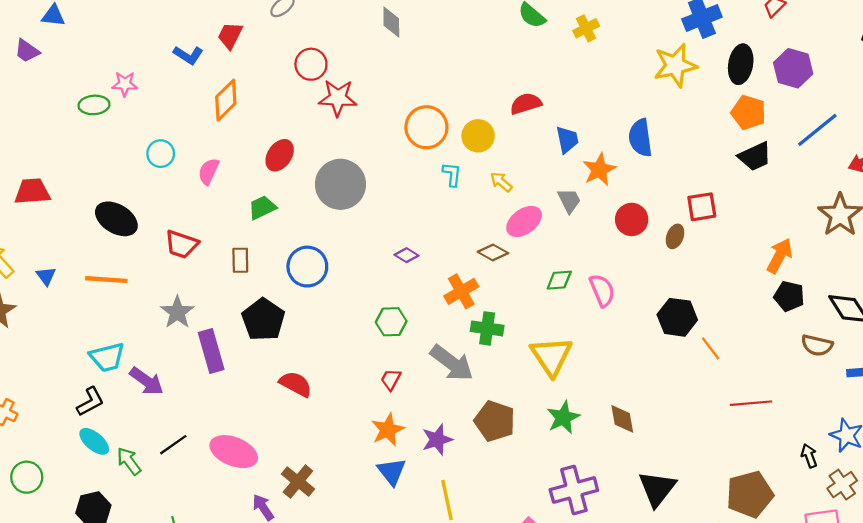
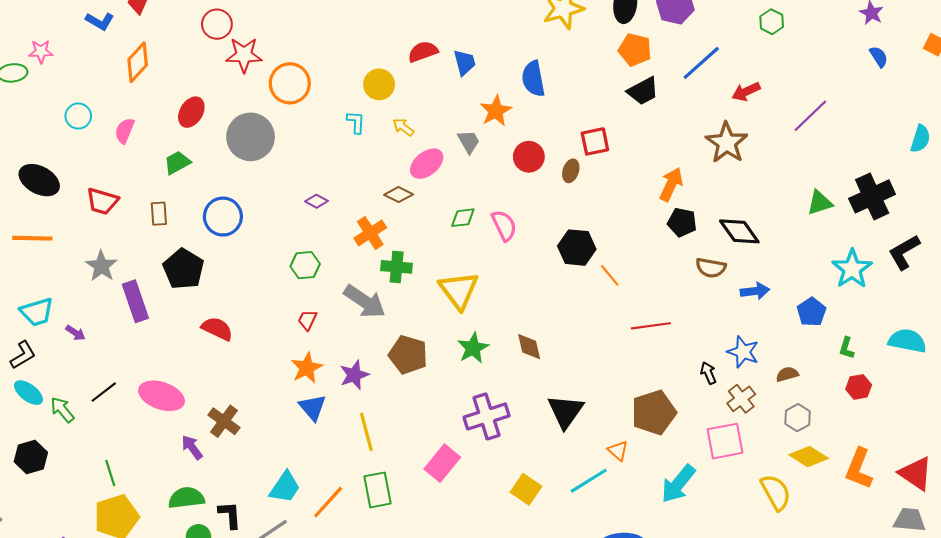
orange circle: (426, 127) -> (290, 83), moved
blue trapezoid: (567, 140) -> (465, 63), moved
purple arrow: (147, 381) -> (75, 333), size x0.6

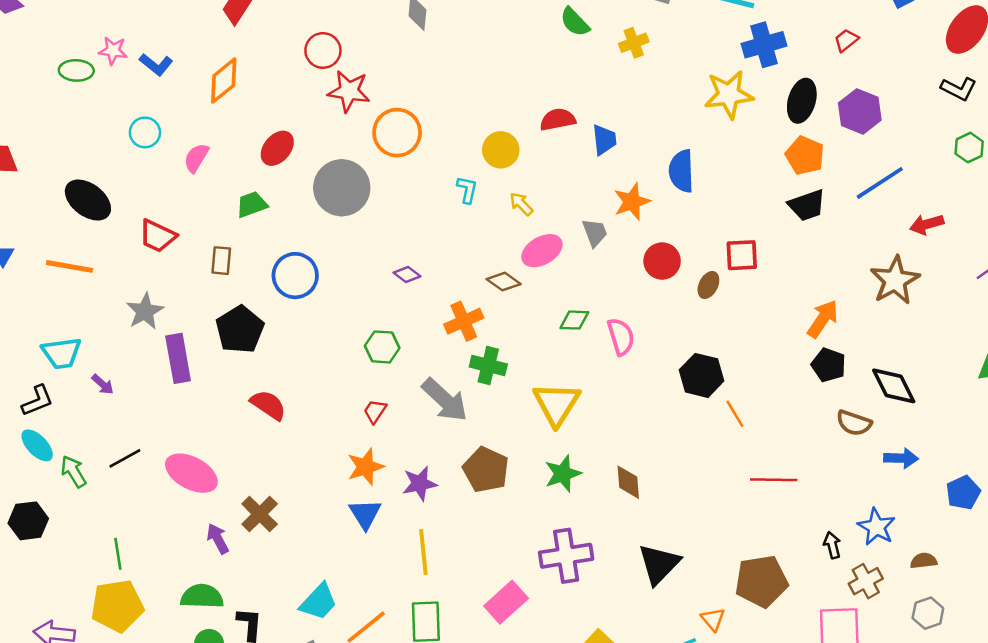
blue L-shape: (100, 21) -> (156, 65), moved

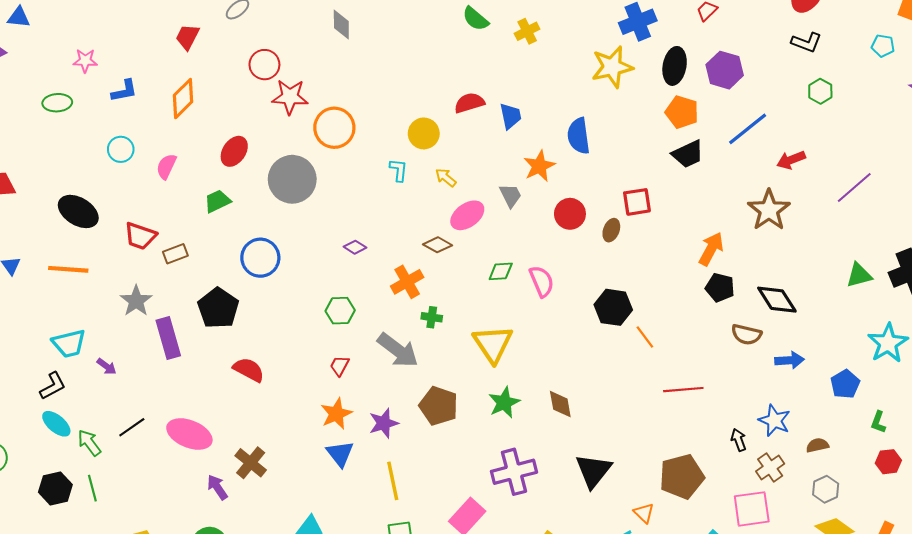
pink star: (113, 51) -> (85, 61), moved
blue L-shape: (156, 65) -> (124, 91), turned -44
brown rectangle: (221, 261) -> (175, 254), moved, turned 70
green cross: (488, 366) -> (432, 317), size x0.7
green line: (118, 554) -> (92, 488), moved

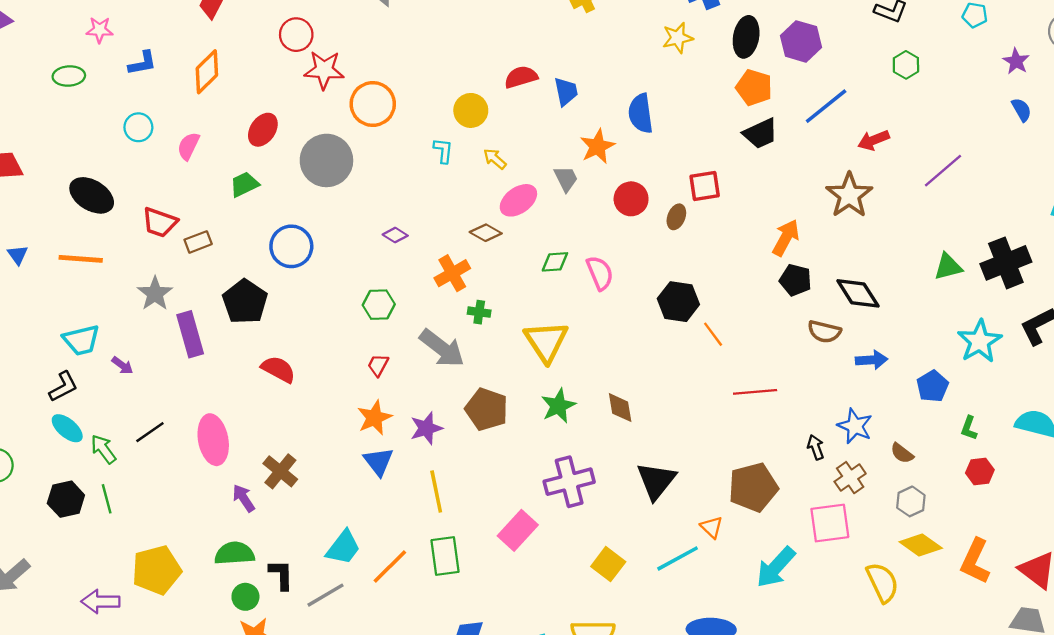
yellow star: (612, 67) -> (678, 38), size x0.7
pink ellipse: (189, 434) -> (213, 440), turned 57
brown semicircle: (817, 445) -> (902, 453), turned -130

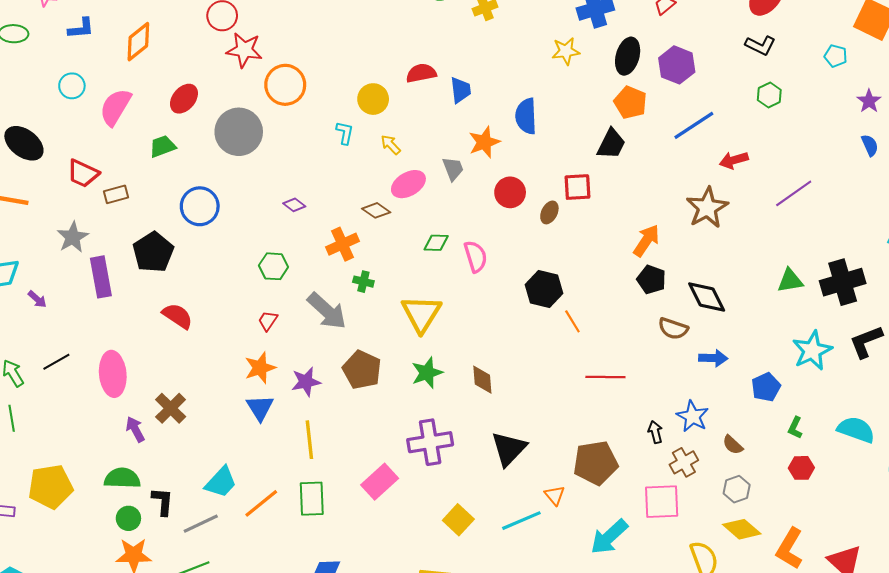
black trapezoid: (760, 134) -> (611, 144), moved, turned -44
pink semicircle: (188, 146) -> (115, 107), size x1.5

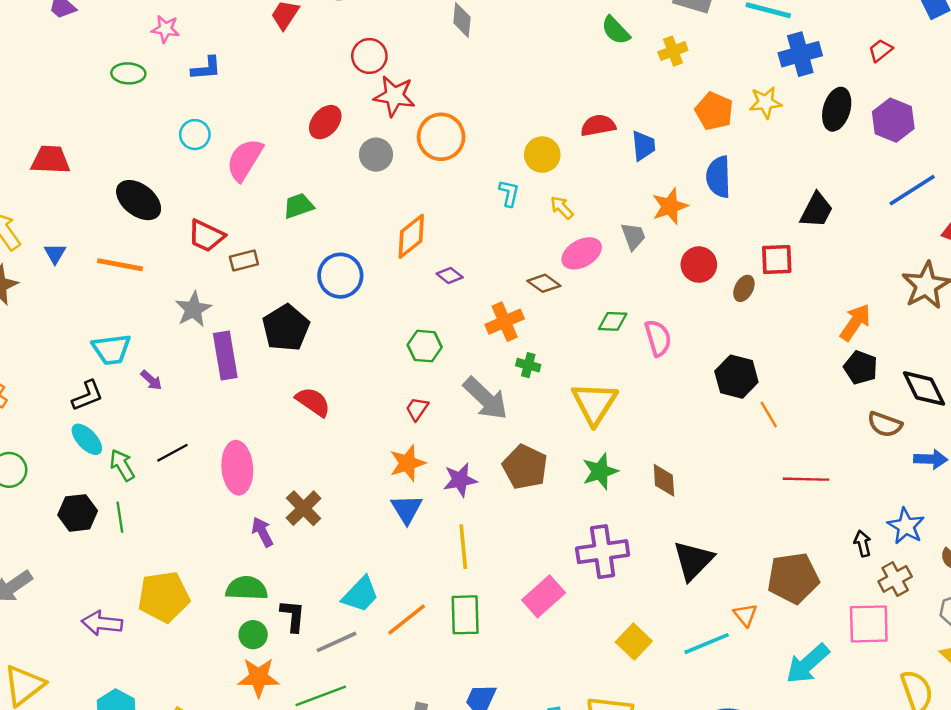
orange diamond: (138, 42) -> (411, 236), moved
red ellipse: (184, 99) -> (325, 122), moved
orange pentagon: (630, 102) -> (714, 111), moved
gray circle: (239, 132) -> (376, 155), moved, size x0.6

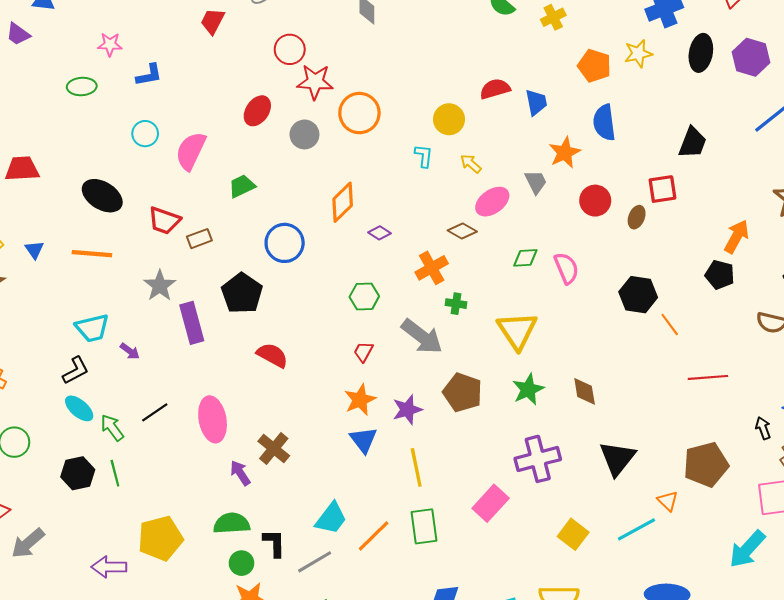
black pentagon: (861, 367) -> (720, 275), moved
cyan arrow: (808, 664) -> (747, 549), moved

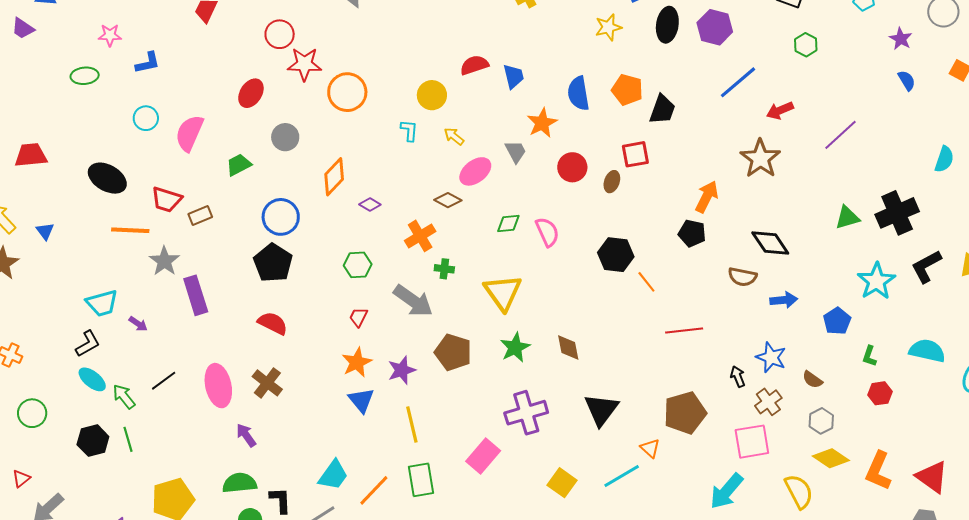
orange pentagon: (594, 66) -> (627, 90), moved
gray circle: (304, 134) -> (285, 137), moved
orange line: (92, 254) -> (130, 230), moved
black pentagon: (242, 293) -> (273, 263), moved
brown cross: (274, 449) -> (267, 383), moved

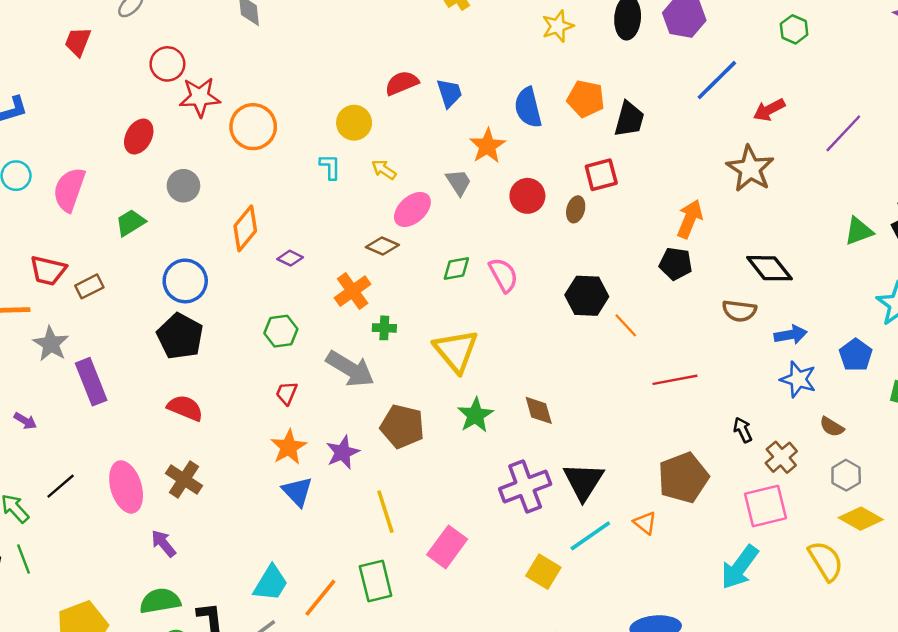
blue star: (771, 357) -> (798, 379), moved
purple cross: (526, 413) -> (525, 487), moved
yellow line: (412, 425) -> (385, 512), moved
cyan line: (622, 476) -> (590, 536), moved

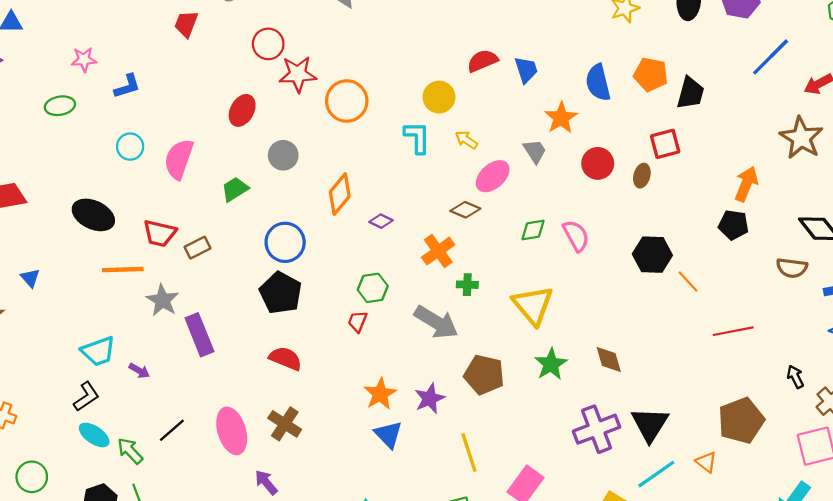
cyan L-shape: (330, 167) -> (417, 137), size x1.4
red trapezoid: (287, 393) -> (358, 322), moved

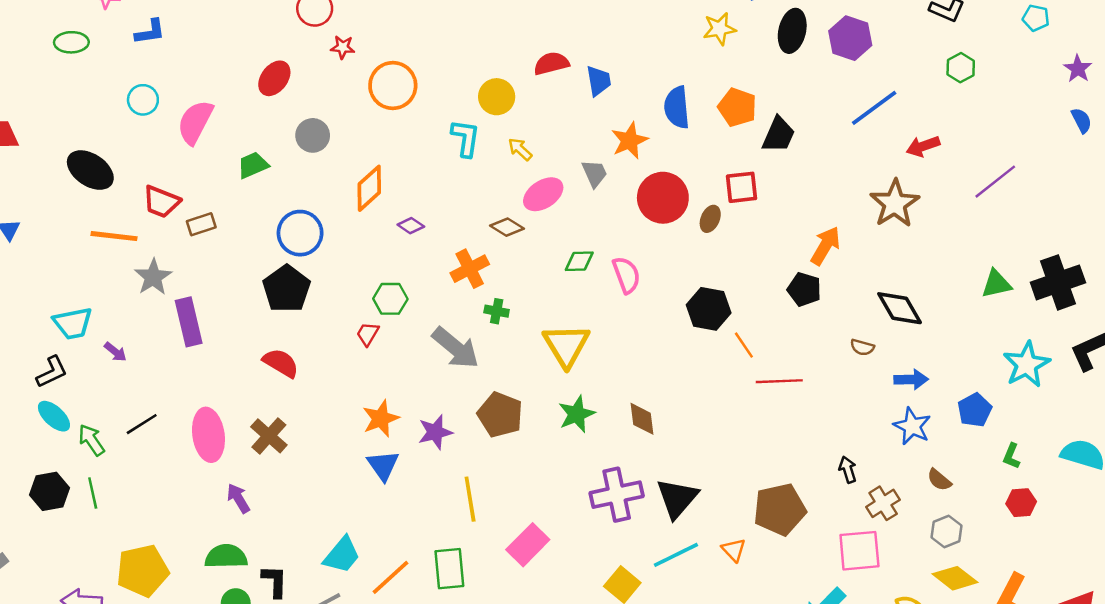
red star: (298, 74) -> (343, 47), size x0.6
red circle: (598, 163) -> (663, 198), size x1.4
brown semicircle: (792, 268) -> (862, 347), size x0.7
red line: (733, 331) -> (779, 381), moved

